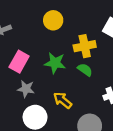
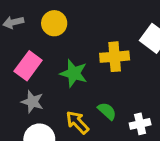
yellow circle: (53, 20) -> (54, 23), moved
green semicircle: (85, 70) -> (107, 111), moved

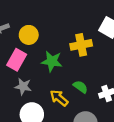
yellow circle: (54, 23) -> (29, 35), moved

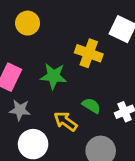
yellow circle: (29, 35) -> (28, 23), moved
yellow cross: (81, 45) -> (89, 53), turned 35

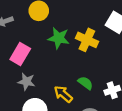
green star: (54, 76) -> (59, 38), moved

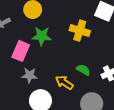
green star: (59, 38) -> (42, 36), moved

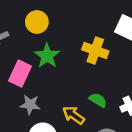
green star: (42, 36) -> (47, 56), turned 30

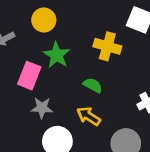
green semicircle: (98, 100) -> (93, 85), moved

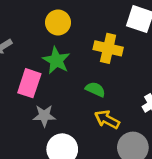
yellow circle: (44, 20) -> (58, 22), moved
yellow arrow: (89, 116) -> (107, 119), moved

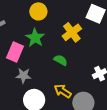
yellow cross: (108, 48) -> (72, 32), turned 36
yellow arrow: (107, 119) -> (63, 91), moved

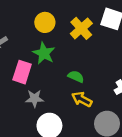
yellow cross: (72, 32) -> (81, 28), moved
yellow arrow: (63, 91) -> (82, 99), moved

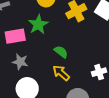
pink rectangle: (22, 72) -> (15, 36), turned 48

